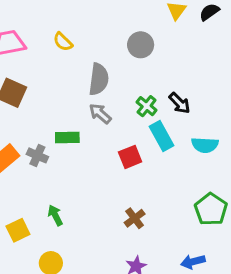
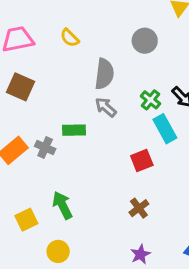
red square: (130, 157) -> (142, 160), moved
green arrow: (55, 215) -> (62, 205), size x1.4

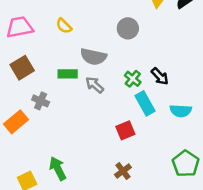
gray semicircle: (104, 74) -> (93, 57), turned 95
brown square: (21, 87) -> (22, 68), turned 35
green rectangle: (74, 130) -> (68, 74), moved
gray cross: (45, 148) -> (41, 101), moved

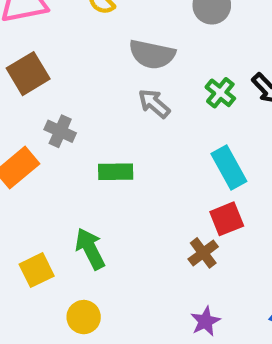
green rectangle: (68, 74) -> (116, 172), moved
cyan rectangle: (145, 103) -> (229, 168), moved
red square: (125, 130) -> (227, 219), moved

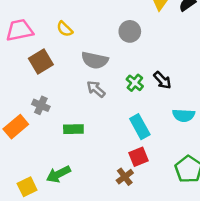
brown square: (28, 74) -> (41, 61), moved
green arrow: (90, 249) -> (58, 174), turned -90

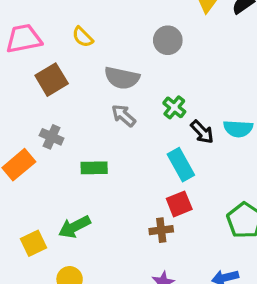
black arrow: (162, 80) -> (202, 132), moved
cyan semicircle: (184, 115) -> (238, 129), moved
brown cross: (125, 177) -> (161, 230), turned 30

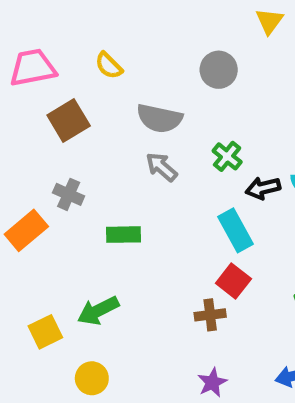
black arrow: (202, 132) -> (263, 188), turned 120
red square: (179, 204) -> (233, 281), turned -30

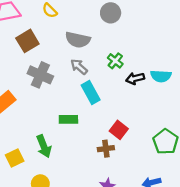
gray cross: (69, 194) -> (40, 75), moved, size x1.5
cyan rectangle: (236, 230) -> (91, 92), moved
green rectangle: (124, 235) -> (68, 119), moved
green arrow: (98, 311) -> (44, 146), turned -85

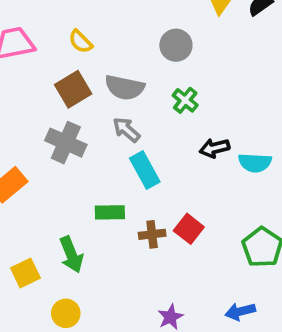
brown square: (27, 41) -> (73, 89), moved
green cross: (115, 61) -> (185, 100), moved
cyan semicircle: (161, 76) -> (255, 163), moved
brown cross: (106, 149) -> (152, 234), moved

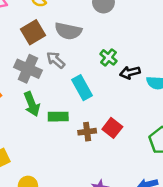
green cross: (185, 100) -> (109, 57), moved
gray arrow: (126, 130) -> (56, 60), moved
green arrow: (71, 255) -> (32, 104), moved

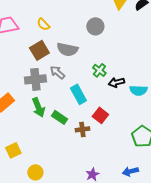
gray cross: (28, 69) -> (35, 79), turned -30
green rectangle: (58, 117) -> (59, 117), turned 35
red square: (112, 128) -> (100, 115), moved

